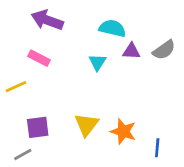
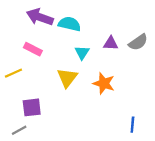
cyan semicircle: (112, 28) -> (69, 24), moved
yellow triangle: (87, 125) -> (67, 78), moved
orange star: (123, 131) -> (104, 83), moved

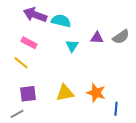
yellow line: (13, 73) -> (21, 63), moved, turned 63
yellow triangle: (67, 78) -> (65, 93), moved, turned 42
orange star: (104, 83) -> (96, 93), moved

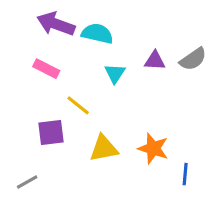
yellow line: (21, 63) -> (78, 105), moved
purple square: (28, 94) -> (51, 133), moved

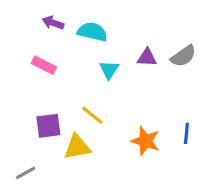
purple arrow: (56, 24) -> (53, 23), size x0.6
yellow line: (78, 105) -> (92, 115), moved
yellow triangle: (104, 148) -> (77, 147), moved
blue line: (185, 174) -> (186, 133), moved

